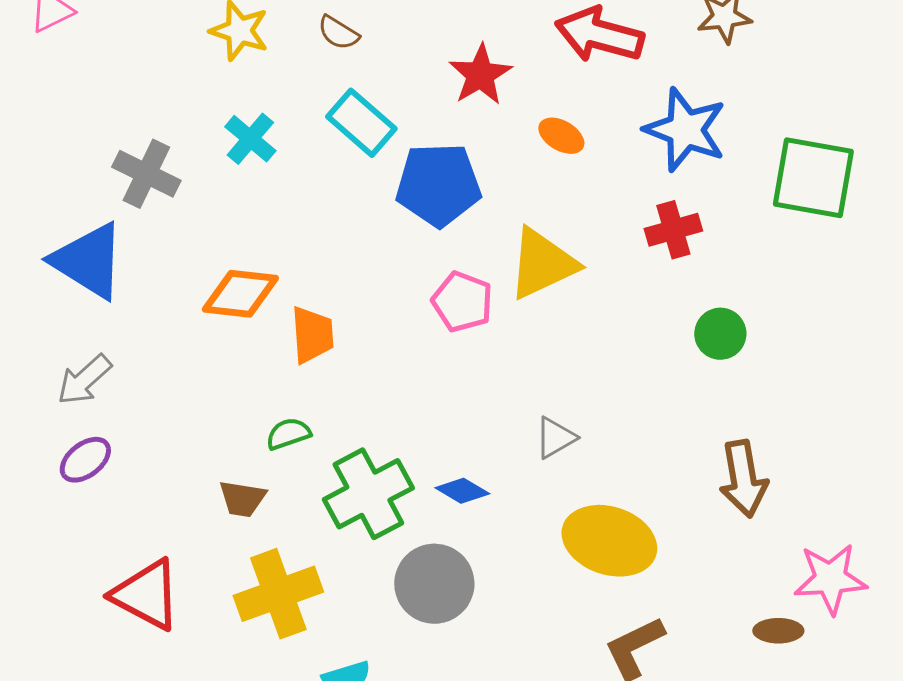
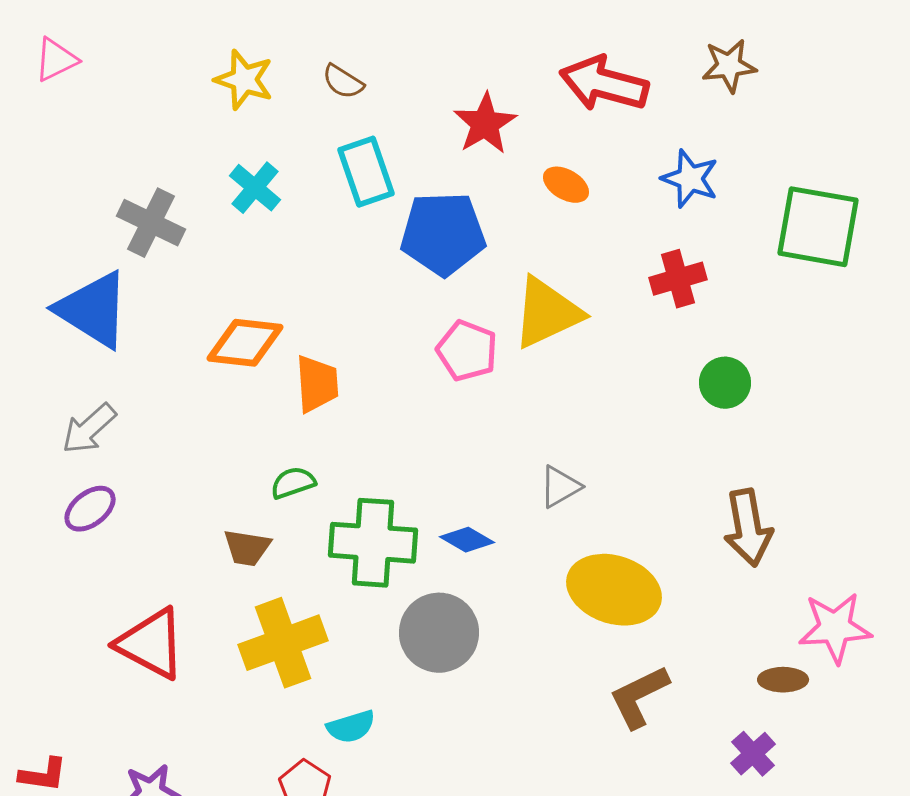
cyan rectangle: (361, 123) -> (366, 172), turned 30
blue star: (685, 130) -> (690, 179), size x0.7
green cross: (368, 494) -> (373, 543), turned 32

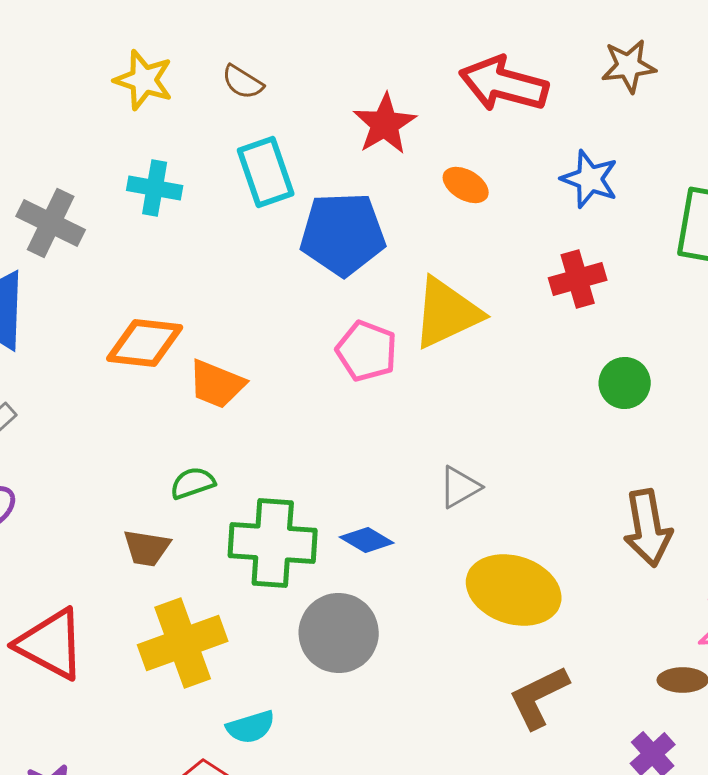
cyan cross: (255, 188) -> (155, 188), turned -30
orange trapezoid: (317, 384) -> (217, 384), turned 116

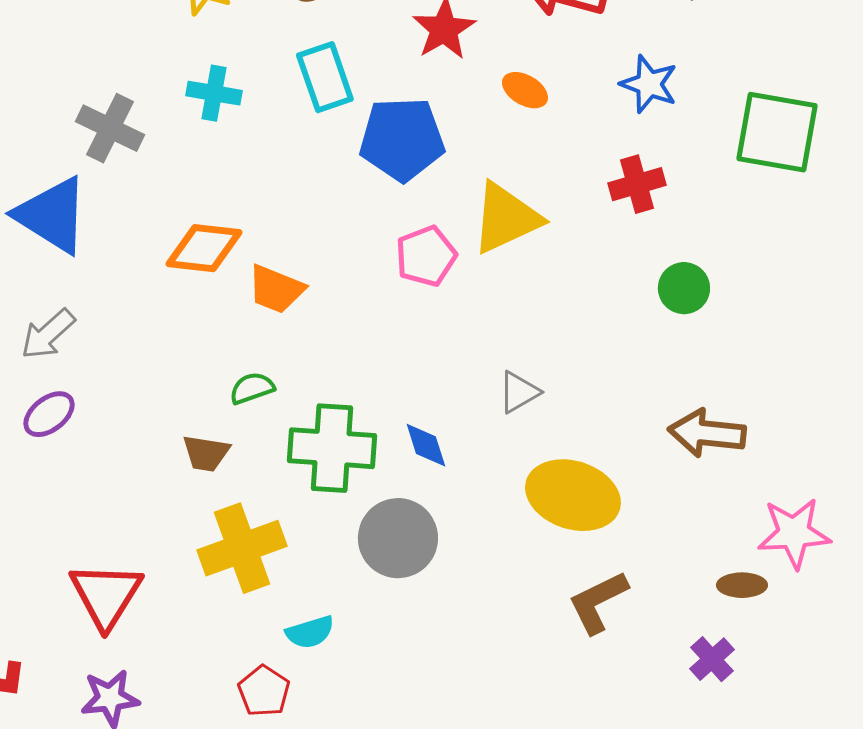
pink pentagon: (367, 351) -> (426, 256), turned 30
brown arrow: (648, 528) -> (707, 433), turned 106
blue diamond: (367, 540) -> (426, 445), turned 42
red triangle: (51, 644) -> (106, 595), moved, turned 34

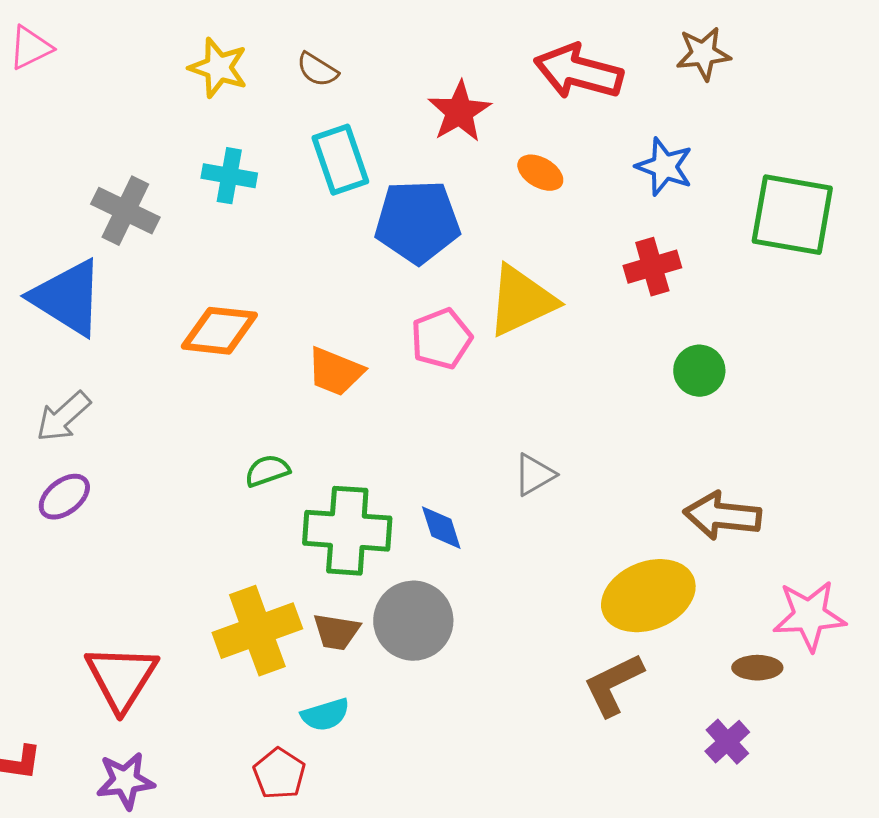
orange trapezoid: (276, 289) -> (335, 372), moved
brown trapezoid: (206, 453) -> (336, 632), moved
yellow ellipse: (573, 495) -> (648, 596), moved, turned -40

